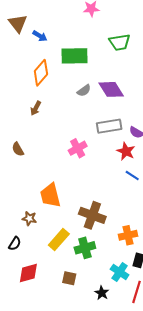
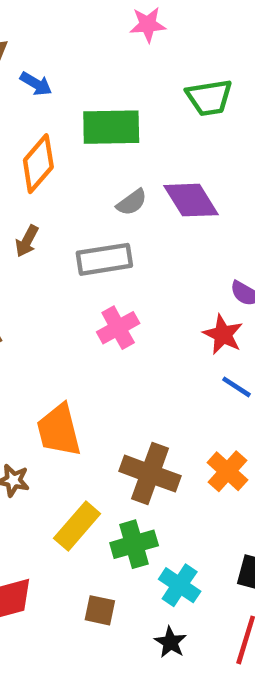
gray rectangle: (109, 126) -> (104, 259), moved
orange cross: (128, 235) -> (227, 471), moved, turned -36
cyan cross: (120, 272) -> (180, 585), moved

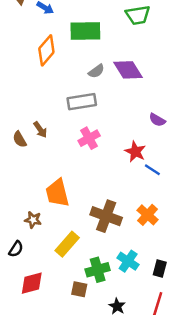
brown arrow: (27, 241) -> (40, 130), moved, turned -63
red star: (223, 335) -> (135, 152), moved
green cross: (134, 544) -> (98, 270), moved
cyan cross: (180, 585) -> (128, 261), moved

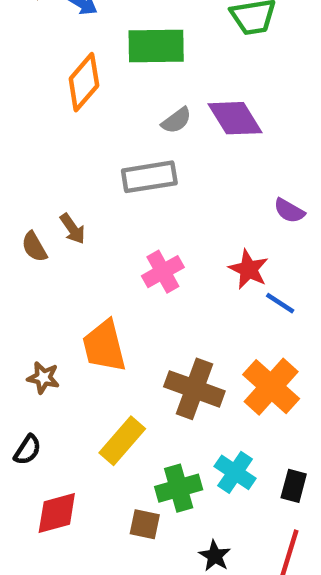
pink cross: (89, 138) -> (163, 272), moved
orange cross: (148, 215) -> (271, 387), size x1.4
brown star: (33, 220) -> (43, 378), moved

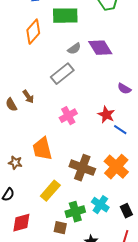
gray rectangle: (149, 177) -> (62, 74), turned -30
black rectangle: (294, 486) -> (126, 211), turned -40

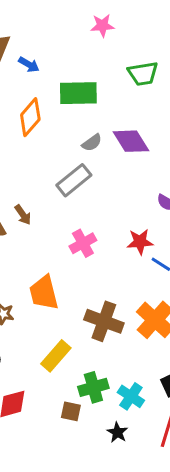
red star: (106, 115) -> (140, 242), turned -30
cyan cross: (100, 205) -> (131, 396), moved

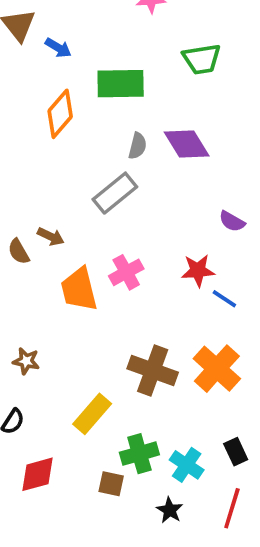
gray semicircle: (92, 143) -> (138, 146), turned -40
brown arrow: (23, 215) -> (51, 236), turned -30
orange trapezoid: (44, 293) -> (79, 289), moved

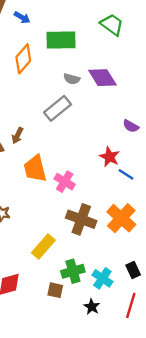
green trapezoid: (202, 59) -> (112, 25), turned -135
gray semicircle: (138, 146) -> (72, 79), turned 91
brown arrow: (51, 236) -> (17, 136), turned 91
red star: (198, 270) -> (110, 157), turned 30
pink cross: (126, 272) -> (65, 182), moved, turned -30

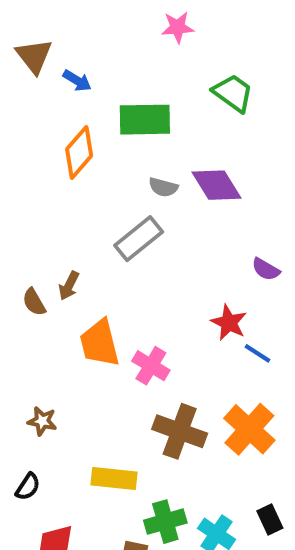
yellow rectangle: (43, 246) -> (114, 478), turned 55

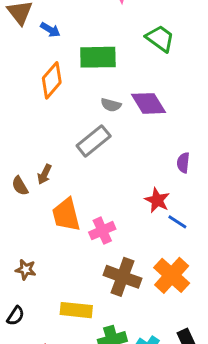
purple semicircle: (266, 269) -> (183, 163), turned 66
pink cross: (151, 366) -> (102, 231), turned 35

